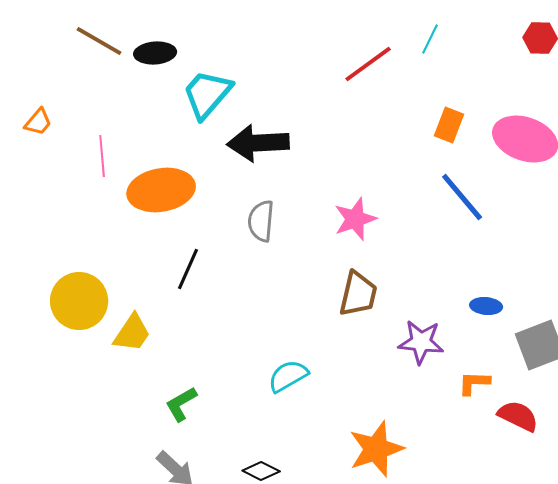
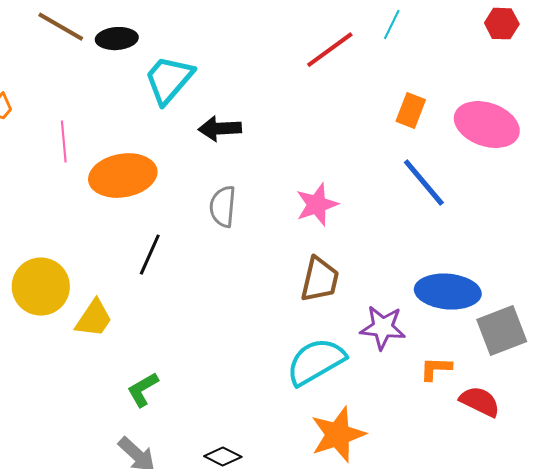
black arrow: (258, 143) -> (220, 129), size x0.7
blue ellipse: (486, 306) -> (448, 292), size x2.0
cyan semicircle: (288, 376) -> (316, 362), moved, size x1.5

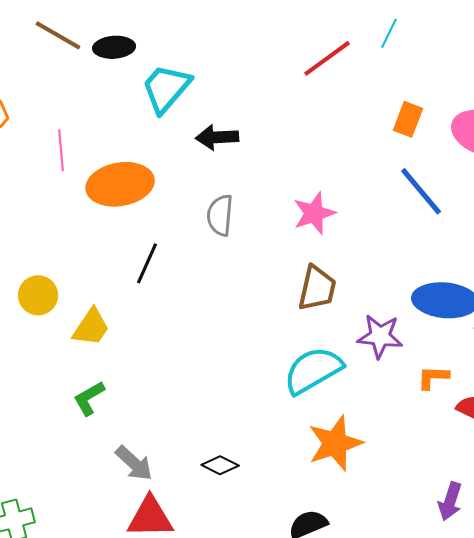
yellow circle: (41, 287) -> (38, 295), size x0.7
green L-shape: (143, 390) -> (89, 398), moved

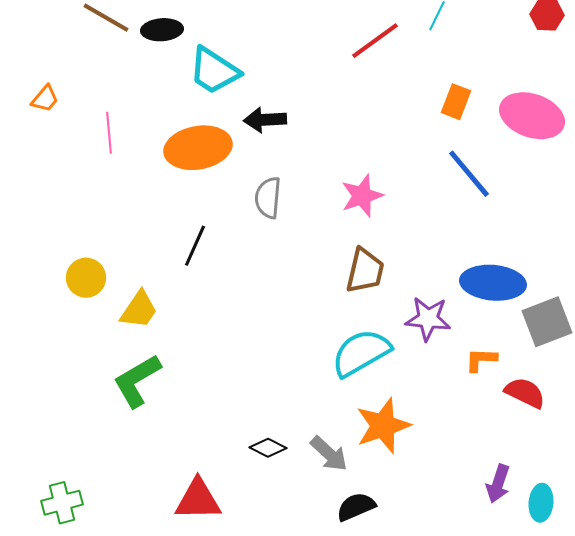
cyan trapezoid: (166, 88) -> (214, 71), turned -98
orange ellipse: (120, 184) -> (198, 148), moved
green L-shape: (89, 398) -> (137, 381), size x1.5
gray arrow: (134, 463) -> (329, 454), moved

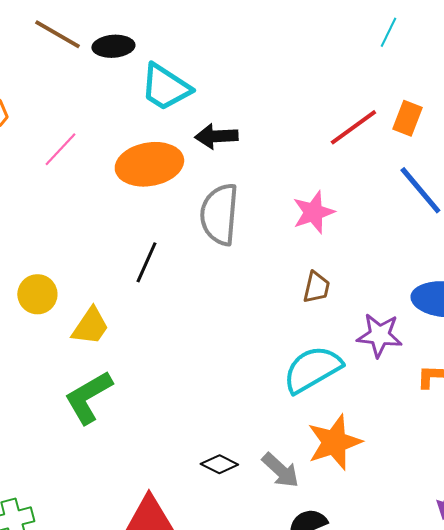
red line: (375, 41) -> (353, 127), moved
pink line: (109, 133) -> (60, 149), turned 48
gray semicircle: (268, 198) -> (219, 214), size x1.5
brown trapezoid: (365, 271) -> (316, 287), size x0.7

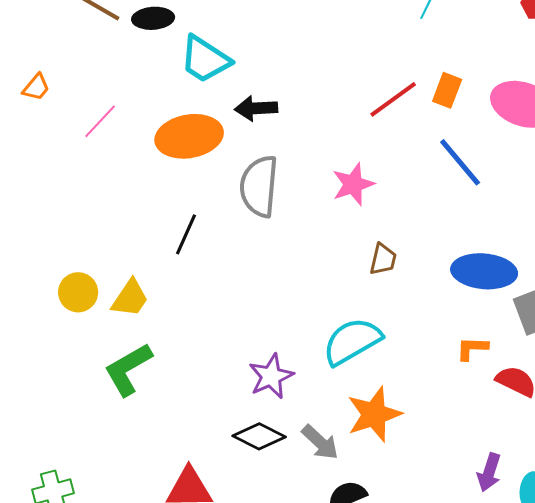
brown trapezoid: (316, 287) -> (383, 259), moved
yellow circle: (37, 294) -> (78, 292), moved
purple star: (379, 335) -> (271, 376), moved, turned -30
black diamond: (219, 464) -> (259, 436), size x1.4

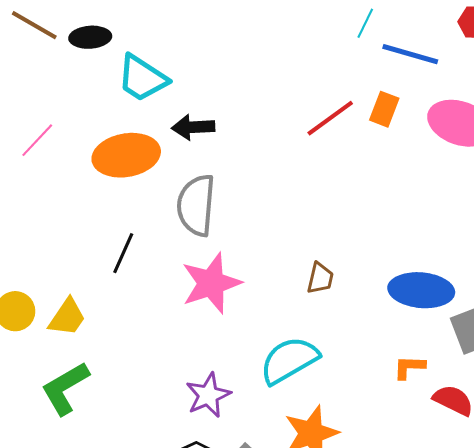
blue line: (460, 162) -> (410, 54), moved, turned -34
pink star: (353, 184) -> (211, 283), moved, size x1.4

